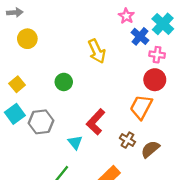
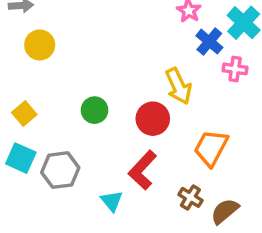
yellow arrow: (97, 51) -> (178, 86), moved
red circle: (155, 80) -> (153, 119), moved
cyan square: (15, 114) -> (21, 158), turned -30

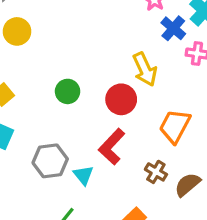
gray hexagon: (60, 170) -> (50, 161), moved

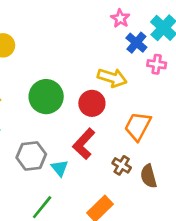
yellow arrow: (145, 69) -> (112, 78), turned -48
green circle: (68, 91) -> (46, 97), size x1.6
brown semicircle: (187, 185) -> (149, 176), turned -65

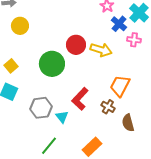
red circle: (92, 103) -> (76, 45), moved
brown cross: (122, 165) -> (108, 107), moved

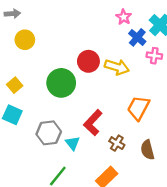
brown cross: (108, 107) -> (117, 143), moved

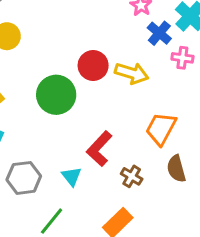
gray hexagon: (49, 133) -> (24, 178), moved
brown semicircle: (147, 150) -> (176, 169), moved

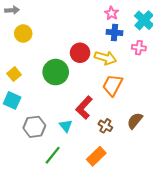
blue cross: (159, 33) -> (115, 32), moved, turned -35
orange trapezoid: (161, 129) -> (112, 85), moved
brown semicircle: (176, 169) -> (135, 121), turned 54

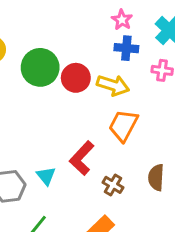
green circle: (56, 72) -> (40, 67), moved
brown semicircle: (135, 121) -> (156, 177), turned -36
cyan triangle: (66, 126) -> (46, 176), moved

